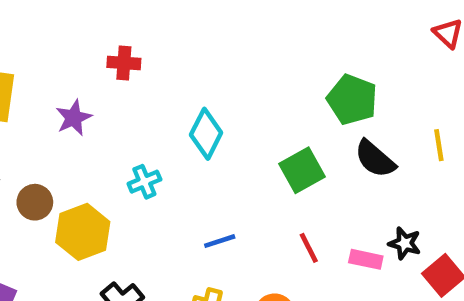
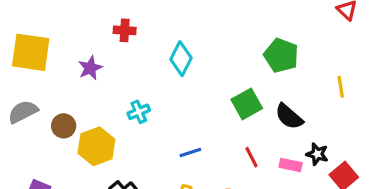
cyan diamond: (206, 134) -> (181, 59), moved
black semicircle: (375, 159) -> (289, 116), moved

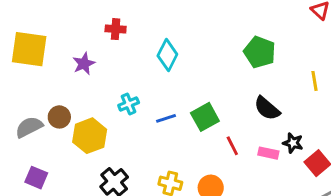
green square: (247, 104) -> (205, 117), moved
gray semicircle: (23, 112) -> (29, 127), moved
blue line: (190, 152) -> (166, 118), moved

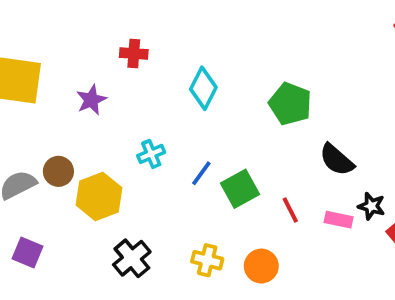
green pentagon: (260, 52) -> (290, 104), moved
green square: (205, 117) -> (240, 189), moved
blue line: (166, 118) -> (201, 173), turned -36

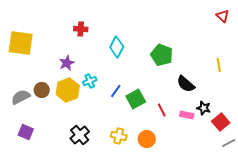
purple star: (91, 100) -> (67, 63), moved
yellow hexagon: (99, 196) -> (68, 90), moved

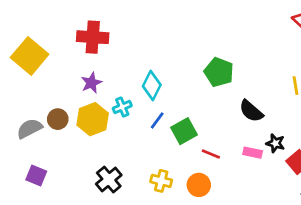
red cross: (81, 29) -> (93, 37), moved, size x1.6
yellow square: (21, 43) -> (30, 56), turned 32
cyan diamond: (117, 47) -> (152, 86), moved
red line: (162, 110) -> (211, 154), moved, turned -40

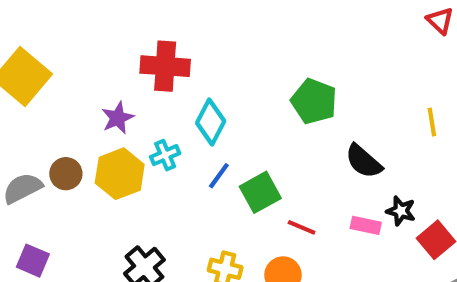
red cross: (93, 37) -> (165, 66), moved

